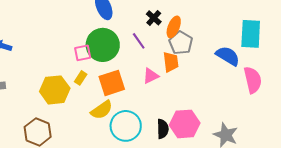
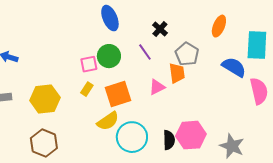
orange ellipse: (174, 27) -> (219, 26), moved
green circle: (103, 45) -> (109, 56), size x0.7
yellow hexagon: (55, 90) -> (45, 99), moved

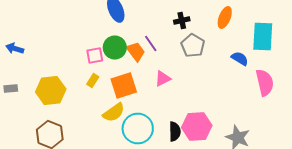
black cross: (160, 29) -> (182, 20), moved, turned 35
blue semicircle: (234, 67) -> (240, 58), size x0.7
orange trapezoid: (177, 73) -> (136, 52), moved, turned -30

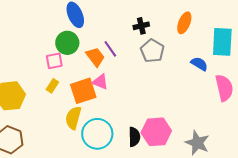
green circle: (115, 48) -> (67, 43), moved
pink triangle: (163, 78) -> (100, 82), moved, turned 48
yellow semicircle: (114, 112) -> (73, 118), turned 140

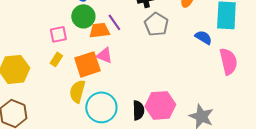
green circle: (67, 43) -> (83, 16), moved
orange trapezoid: (95, 57) -> (99, 30), turned -60

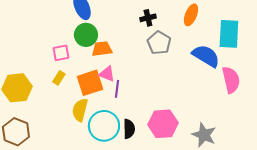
purple line: (114, 22) -> (117, 89), moved, turned 42
blue semicircle: (203, 37) -> (206, 56), size x1.6
black semicircle: (138, 110) -> (129, 129), moved

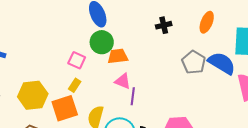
gray pentagon: (159, 43) -> (194, 62), moved
pink square: (61, 53) -> (77, 60), turned 36
orange square: (90, 83) -> (65, 108), moved

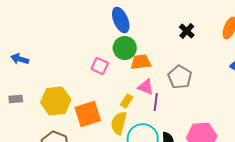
black cross: (164, 25) -> (187, 31), turned -35
gray pentagon: (194, 62) -> (180, 77), moved
yellow rectangle: (75, 85) -> (127, 101), moved

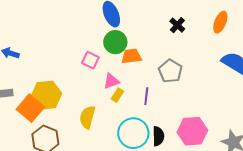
pink triangle: (146, 87) -> (111, 81), moved, turned -42
orange square: (88, 114) -> (30, 108), moved, turned -32
yellow semicircle: (119, 123) -> (87, 117), moved

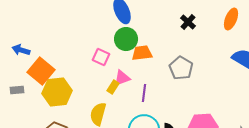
yellow rectangle: (117, 95) -> (113, 87), moved
purple line: (146, 96) -> (144, 93), moved
orange square: (30, 108) -> (41, 71), moved

